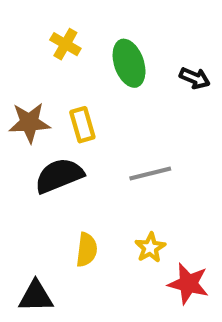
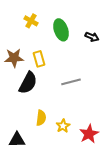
black semicircle: (59, 176) -> (28, 83), turned 140
yellow star: (150, 248) -> (63, 126), moved
red star: (188, 284) -> (89, 134), turned 30

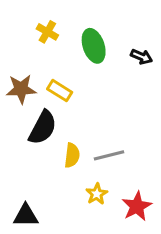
yellow rectangle: (39, 59) -> (60, 91), turned -42
gray line: (71, 82) -> (109, 155), moved
yellow semicircle: (41, 118) -> (72, 155), moved

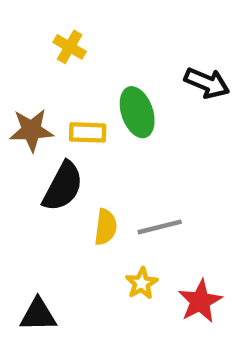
green ellipse: (94, 46) -> (137, 112), moved
black arrow: (141, 57) -> (207, 83), size x1.4
yellow rectangle: (60, 91) -> (88, 132), turned -30

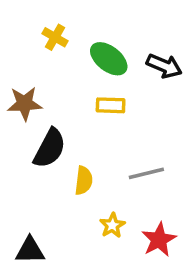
green ellipse: (137, 112) -> (109, 59), moved, turned -33
yellow rectangle: (88, 132) -> (111, 105), moved
gray line: (160, 227) -> (146, 173), moved

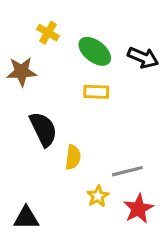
brown star: (25, 104) -> (22, 72), moved
black semicircle: (50, 148) -> (43, 129), turned -54
gray line: (146, 173) -> (127, 171), moved

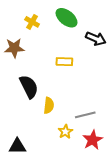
green ellipse: (95, 51) -> (67, 18), moved

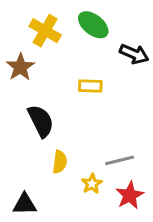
yellow cross: (32, 22) -> (45, 31), size x1.5
brown star: (14, 48) -> (20, 67), turned -30
yellow semicircle: (49, 105) -> (60, 162), moved

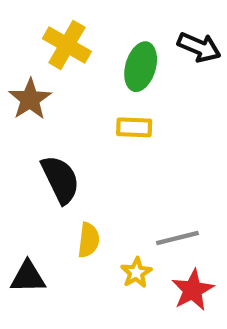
green ellipse: (93, 25) -> (141, 67), moved, turned 68
black arrow: (134, 54) -> (199, 47), moved
black triangle: (25, 204) -> (28, 277), moved

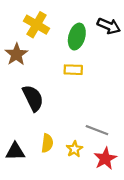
gray line: (177, 238) -> (97, 130), turned 35
yellow semicircle: (89, 240) -> (47, 143), moved

